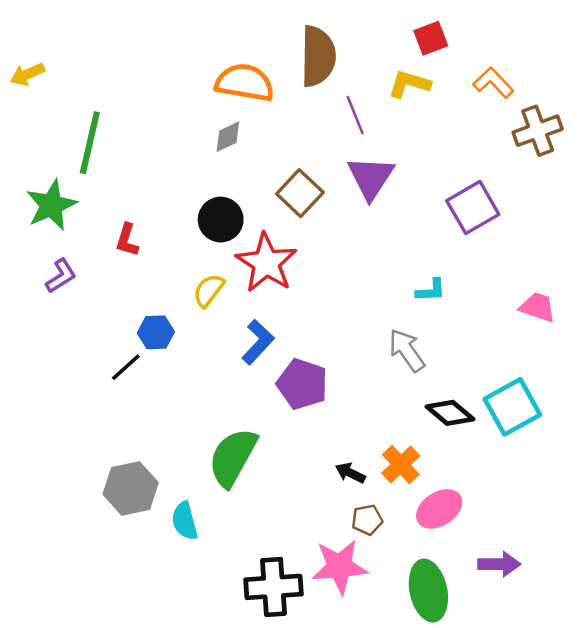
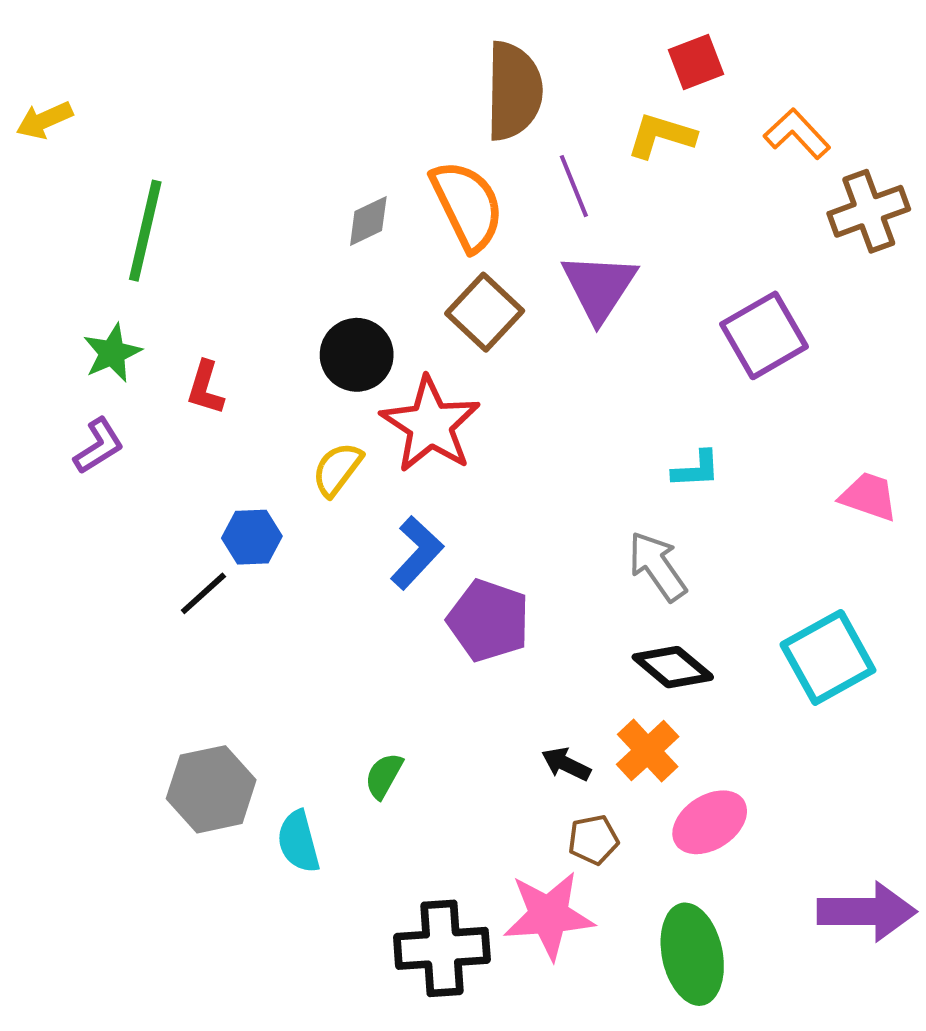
orange semicircle: (245, 83) -> (467, 205), moved, turned 54
green star: (51, 205) -> (112, 353), moved, size x0.7
black diamond: (450, 413) -> (673, 667), moved
green semicircle: (233, 457) -> (384, 776), moved, size x0.5
purple arrow: (499, 564) -> (867, 912), moved, size x1.4

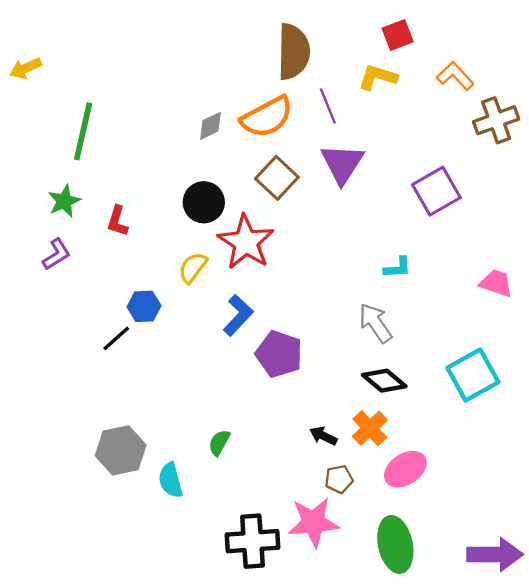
orange semicircle: (467, 205) -> (267, 117), turned 88
purple arrow: (867, 912) -> (495, 554), moved

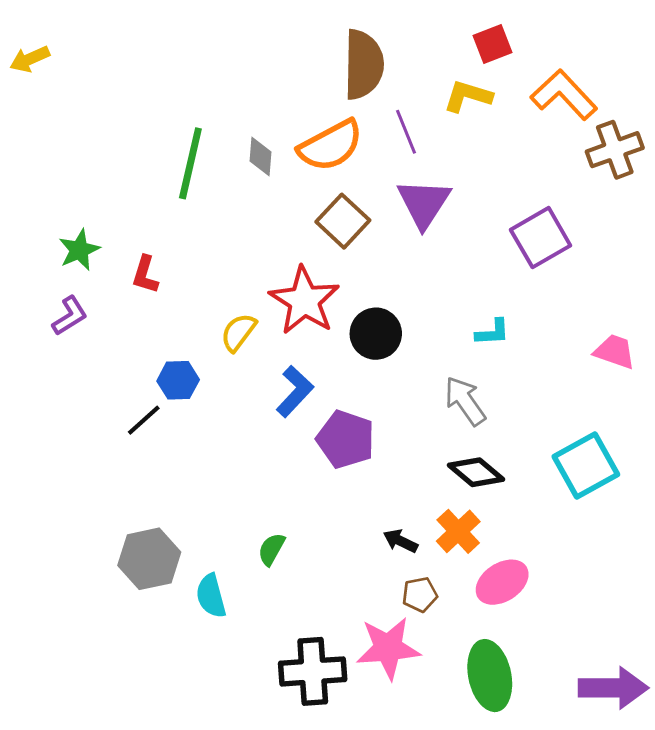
yellow arrow: (25, 68) -> (30, 59), moved
orange L-shape: (455, 76) -> (564, 95), size x1.4
gray diamond: (210, 126) -> (260, 157), turned -60
green line: (83, 131) -> (190, 163), moved
black circle: (204, 202) -> (376, 334), moved

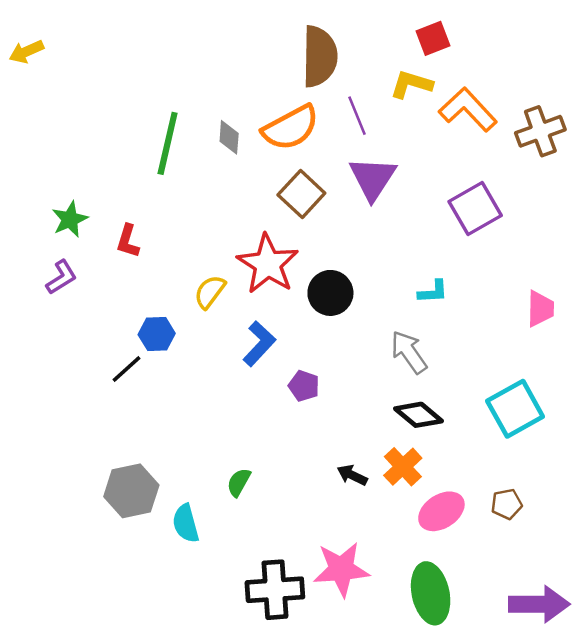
orange L-shape: (564, 95) -> (468, 110), moved
pink trapezoid: (615, 351) -> (540, 309), turned 72
purple pentagon: (346, 439) -> (304, 386), size x0.6
brown pentagon: (420, 595) -> (507, 504), moved

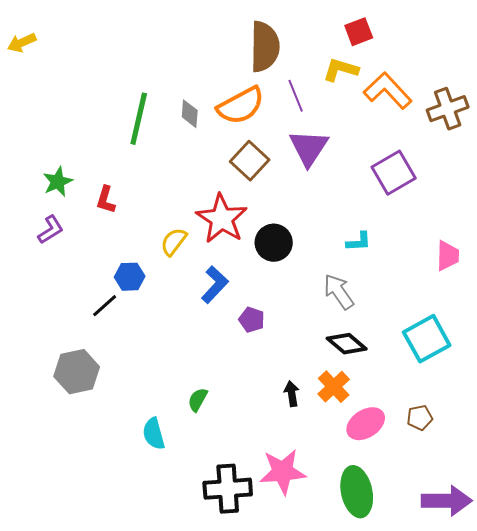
black arrow: (352, 475) -> (292, 394), turned 55
gray hexagon: (131, 491) -> (77, 372), moved

